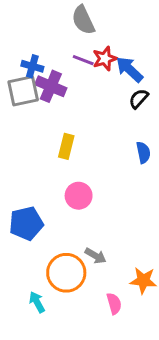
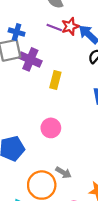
purple cross: (51, 86) -> (30, 59), moved
yellow rectangle: (66, 146) -> (55, 80), moved

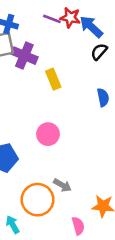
red star: (70, 26) -> (70, 18), turned 30
yellow rectangle: (55, 80) -> (53, 79), turned -36

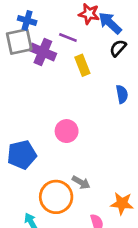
purple line: (52, 19) -> (68, 38), moved
yellow rectangle: (53, 79) -> (82, 65), moved

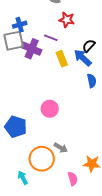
blue cross: (27, 20) -> (20, 25), turned -32
blue arrow: (110, 23) -> (83, 58), moved
blue pentagon: (22, 155) -> (16, 127), turned 30

